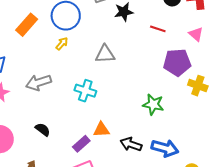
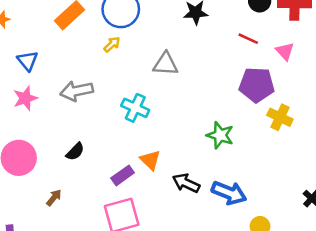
red line: (158, 29) -> (248, 39), moved
black semicircle: (43, 129) -> (75, 152), turned 91
orange triangle: (101, 130) -> (150, 160), turned 42

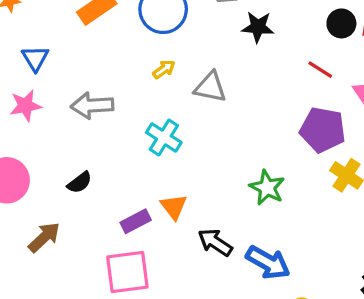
yellow arrow: (112, 44) -> (164, 69), moved
brown arrow: (54, 198) -> (44, 237), size x1.5

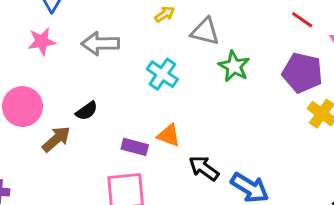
green star: (267, 188) -> (234, 66), moved
orange triangle: (174, 207) -> (169, 135), turned -35
purple rectangle: (136, 221) -> (135, 147), turned 40
brown arrow: (44, 237) -> (56, 139), moved

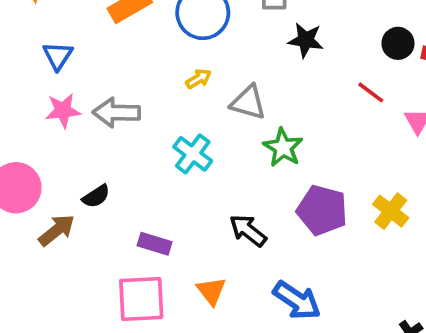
pink star: (42, 41) -> (63, 111), moved
purple pentagon: (302, 73) -> (322, 210), moved
orange triangle: (169, 135) -> (211, 291), moved, turned 30
black arrow: (204, 168) -> (248, 231), moved

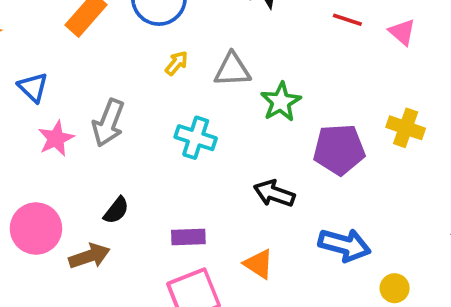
gray arrow: (116, 113) -> (108, 123), turned -51
green star: (283, 148) -> (281, 102), turned 30
brown arrow: (57, 230) -> (89, 256), turned 39

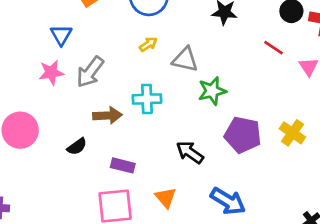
blue triangle: (33, 87) -> (61, 35), moved
cyan cross: (196, 138) -> (147, 99), turned -36
black semicircle: (116, 210) -> (77, 147), moved
brown arrow: (89, 256) -> (107, 115), moved

